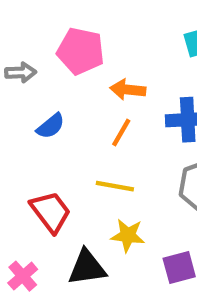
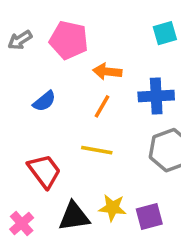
gray arrow: (21, 73) -> (20, 40), moved, turned 150
yellow star: (128, 235) -> (112, 208), moved

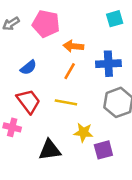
red trapezoid: (44, 171) -> (28, 101), moved
yellow star: (112, 208) -> (83, 132), moved
pink cross: (22, 223) -> (12, 127), moved, turned -35

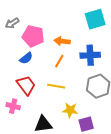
cyan square: (115, 19) -> (95, 19), size x1.5
pink pentagon: (46, 24) -> (33, 36), moved

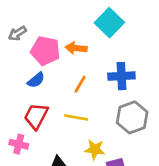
cyan square: (95, 19) -> (109, 23), moved, turned -30
orange arrow: (62, 41) -> (76, 48), moved
red trapezoid: (26, 85) -> (36, 116), turned -115

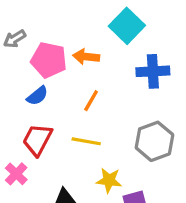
blue cross: (121, 76) -> (153, 71), moved
pink cross: (19, 144) -> (16, 174), turned 30

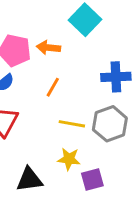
blue cross: (153, 71) -> (116, 77), moved
yellow line: (86, 141) -> (72, 124), moved

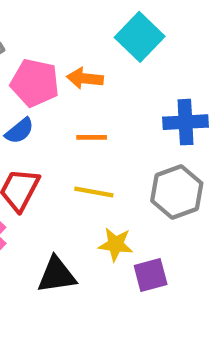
orange line: (53, 87) -> (92, 137), turned 60
yellow line: (72, 124) -> (94, 192), moved

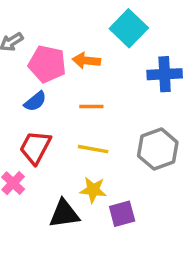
blue cross: (186, 122) -> (165, 74), moved
yellow star: (116, 244) -> (93, 190), moved
purple square: (151, 275) -> (122, 214), moved

